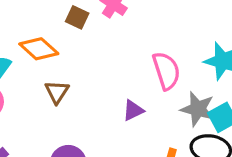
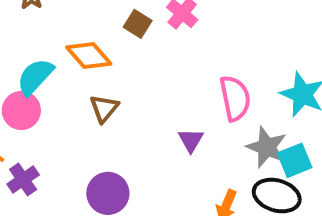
purple triangle: (133, 110) -> (191, 140), turned -40

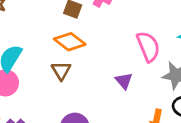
orange diamond: (89, 55) -> (70, 42), moved

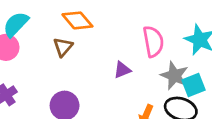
purple triangle: (124, 81) -> (122, 70), turned 36

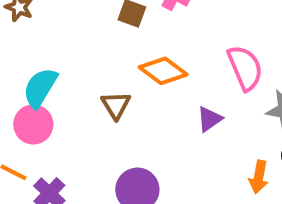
orange diamond: (77, 20) -> (163, 71), moved

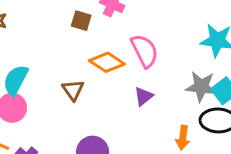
pink semicircle: (245, 68) -> (145, 51), moved

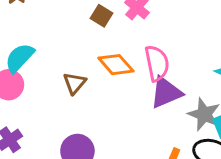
purple triangle: (144, 96) -> (166, 93), moved, size x1.6

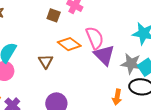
purple triangle: (166, 93) -> (104, 55), turned -40

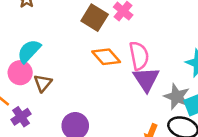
brown square: (54, 15) -> (95, 18), size x1.5
brown triangle: (46, 61) -> (43, 83), moved

